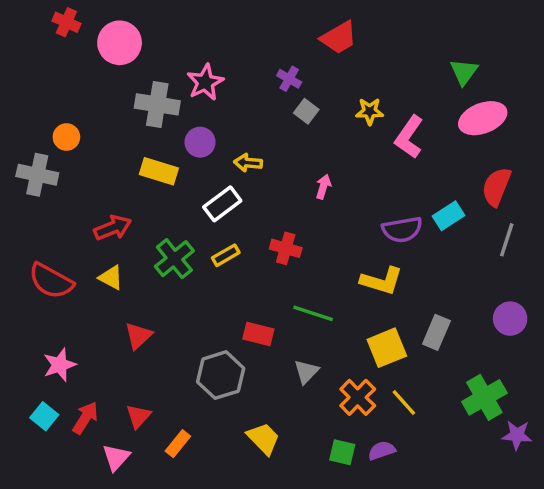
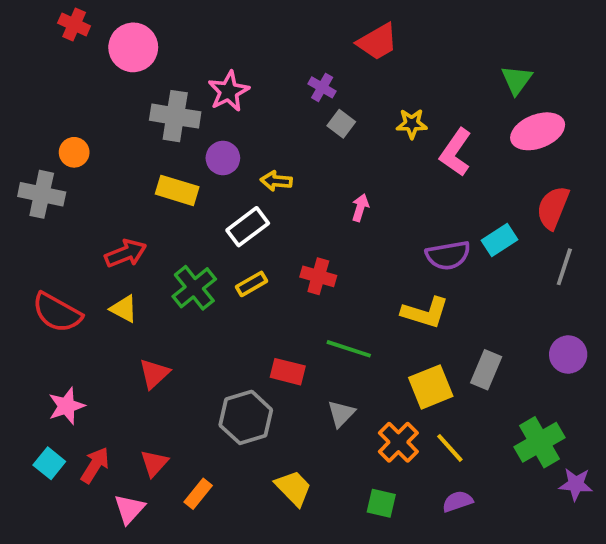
purple semicircle: (382, 450) -> (458, 501), moved

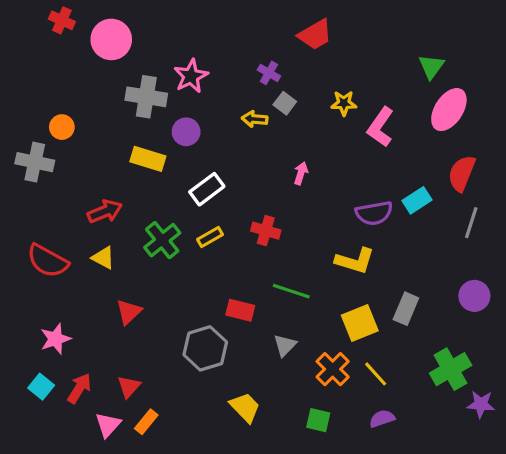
pink ellipse: (538, 131) -> (449, 110), turned -36
yellow arrow: (276, 181) -> (255, 119), moved
orange rectangle: (198, 494) -> (146, 422), moved

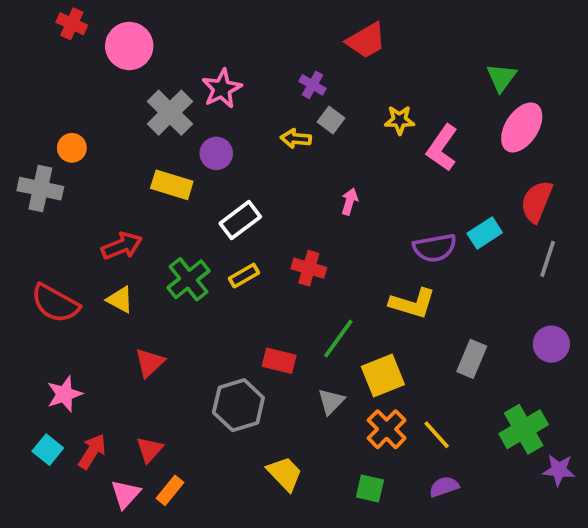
gray cross: (146, 97) -> (170, 113), turned 36
green line: (291, 291) -> (338, 339), turned -72
yellow square: (360, 323) -> (383, 376), moved

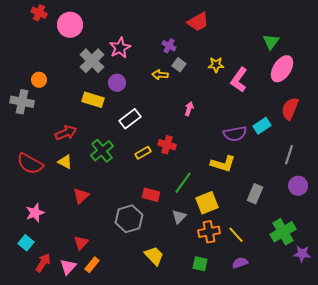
gray line: (548, 259) -> (289, 155), moved
yellow rectangle: (244, 276) -> (143, 153), moved
orange cross: (387, 429) -> (209, 232), turned 35
red arrow: (92, 451) -> (43, 263), moved

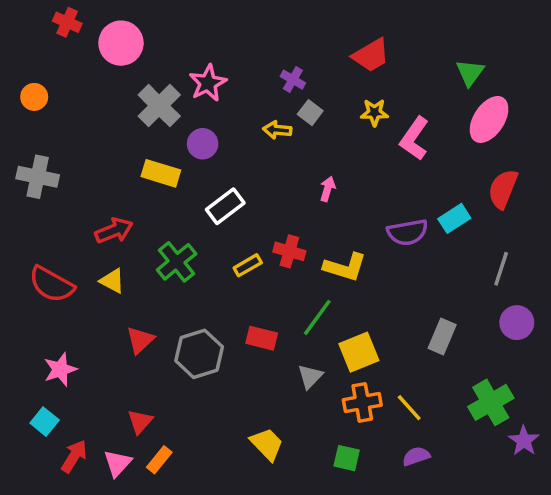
red trapezoid: (198, 22) -> (371, 55), moved
orange circle: (39, 80) -> (34, 97), moved
yellow L-shape: (223, 164) -> (345, 267), moved
gray hexagon: (129, 219) -> (199, 354), moved
purple star: (302, 254) -> (524, 441), turned 30

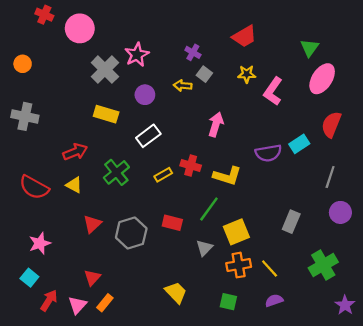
purple circle: (203, 144) -> (145, 95), moved
pink arrow: (328, 189) -> (216, 124), size x1.5
purple star: (524, 441) -> (345, 305), moved

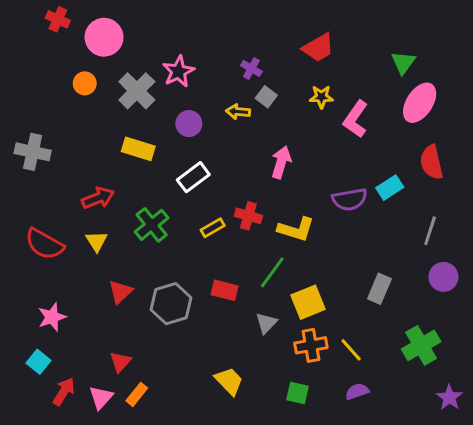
orange circle: (23, 64) -> (85, 83), moved
red semicircle: (331, 124) -> (432, 162), turned -35
yellow triangle: (74, 185) -> (97, 241), turned 30

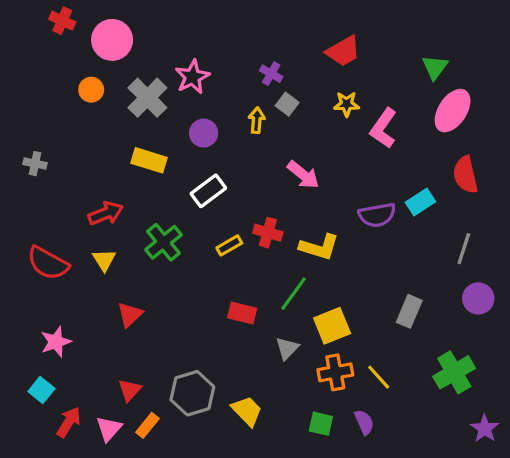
yellow arrow: (238, 112) -> (257, 120), turned 90
gray cross: (33, 152) -> (35, 164), size x0.6
pink arrow: (281, 162) -> (303, 175), turned 112
gray hexagon: (171, 304) -> (192, 393), moved
purple semicircle: (357, 392) -> (364, 422), moved, turned 85

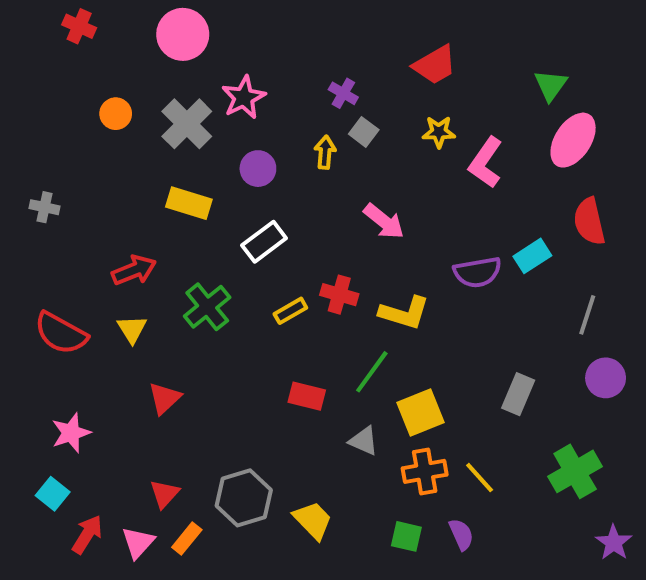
pink circle: (112, 40) -> (183, 34), moved
gray triangle: (287, 348) -> (364, 441), turned -50

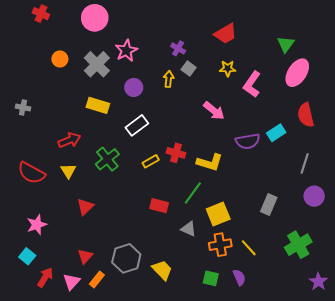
pink arrow: (384, 221) -> (214, 111), moved

